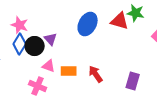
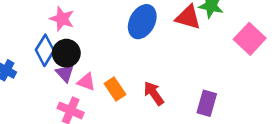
pink star: (20, 25) -> (62, 19), moved
purple triangle: (51, 39) -> (65, 73), moved
orange rectangle: (69, 71) -> (115, 89), turned 56

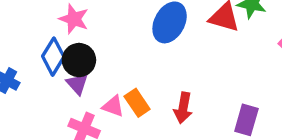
pink triangle: (86, 82) -> (113, 106), moved
red arrow: (154, 93) -> (183, 108), turned -135

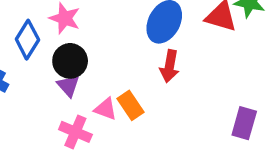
blue diamond: (53, 57) -> (27, 40), moved
red arrow: (183, 108) -> (170, 66), moved

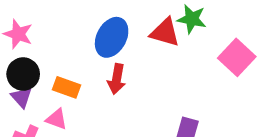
orange rectangle: (130, 105) -> (67, 87), moved, turned -36

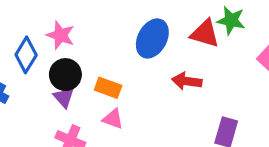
red arrow: (117, 79) -> (187, 81), moved, turned 88
pink triangle: (57, 119) -> (113, 119), moved

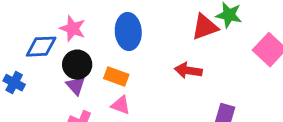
red triangle: (205, 34) -> (205, 27), turned -36
blue ellipse: (152, 38) -> (128, 32), moved, turned -32
blue diamond: (26, 55) -> (41, 47), turned 56

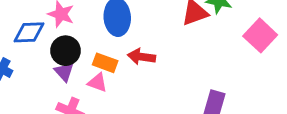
red arrow: (188, 71) -> (142, 57), moved
pink triangle: (121, 105) -> (97, 83), moved

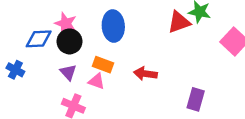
black circle: (66, 51) -> (70, 41), moved
red arrow: (142, 57) -> (145, 74), moved

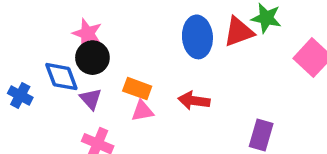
blue ellipse: (113, 26) -> (197, 37), moved
blue diamond: (39, 39) -> (61, 77), moved, turned 72
pink triangle: (97, 81) -> (142, 111), moved, turned -30

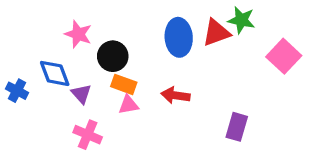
black circle: (92, 58) -> (113, 56), moved

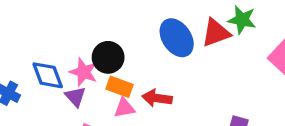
pink star: (78, 34) -> (84, 72), moved
blue ellipse: (179, 37) -> (177, 38), turned -30
red arrow: (176, 95) -> (157, 98), moved

